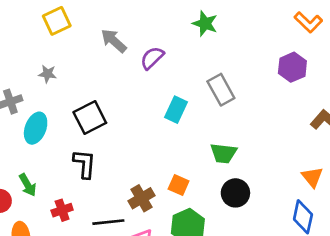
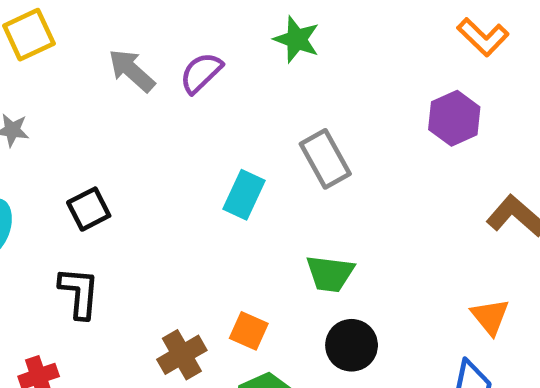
purple semicircle: (152, 58) -> (201, 73), moved
black square: (90, 117) -> (89, 209), size x0.7

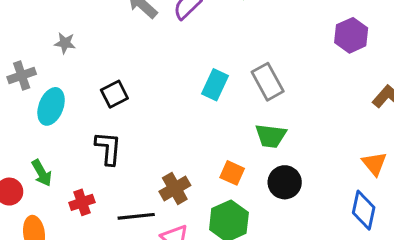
gray rectangle: (325, 159) -> (268, 82), moved
orange square: (249, 331) -> (232, 173), moved

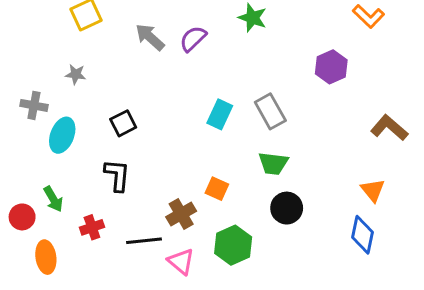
purple hexagon: (351, 35) -> (331, 67), moved
gray cross: (22, 76) -> (34, 105), turned 30
orange square: (232, 173) -> (217, 189), moved

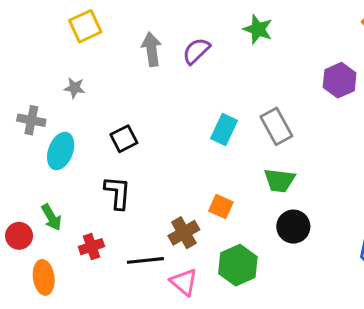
gray arrow: (150, 37) -> (152, 49), turned 40

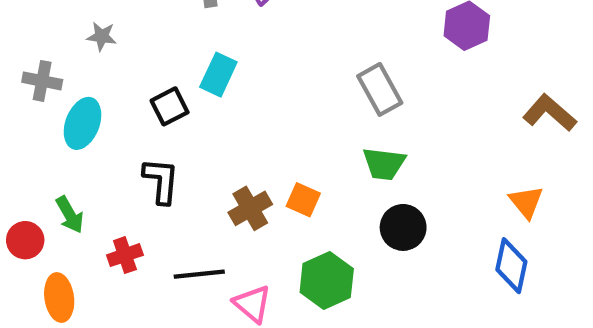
cyan rectangle: (224, 129) -> (218, 75), moved
brown cross: (184, 233) -> (250, 208), moved

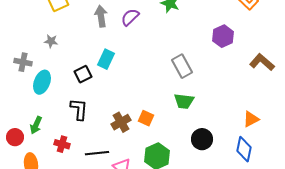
brown L-shape: (550, 113) -> (262, 62), moved
orange triangle: (526, 202) -> (251, 119), turned 42
green arrow: (70, 215) -> (36, 125), turned 54
black circle: (403, 227) -> (202, 139), moved
red cross: (125, 255) -> (62, 144), turned 35

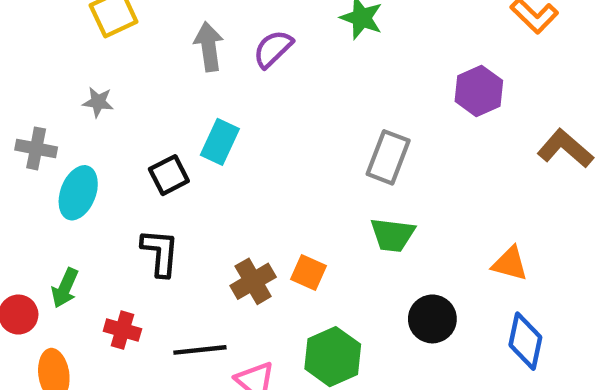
gray rectangle: (182, 66) -> (388, 157), turned 50
orange triangle: (251, 119) -> (510, 264), moved, turned 42

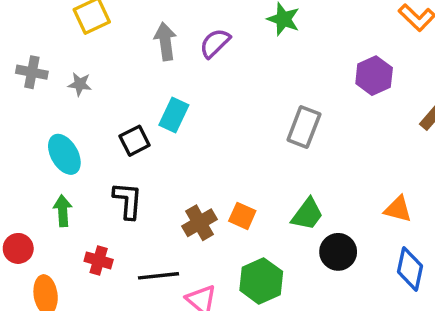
gray cross: (36, 148) -> (32, 72), moved
cyan ellipse: (78, 193) -> (64, 154), turned -51
green trapezoid: (393, 235) -> (307, 214), moved, turned -60
green arrow: (65, 288) -> (63, 211), moved, turned 152

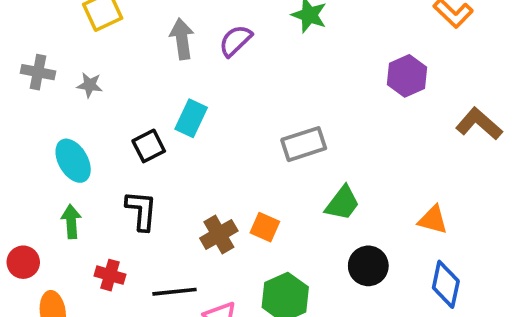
gray rectangle: (304, 127) -> (304, 144), moved, turned 51
green trapezoid: (307, 214) -> (342, 203), moved

